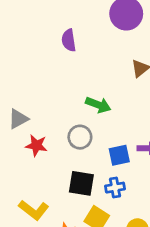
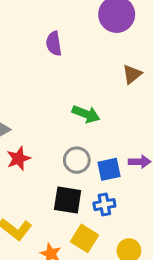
gray circle: (80, 137) -> (77, 160), moved
red star: (36, 145) -> (19, 159), turned -30

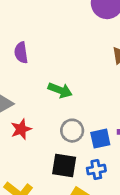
purple semicircle: (54, 44) -> (21, 53), moved
green arrow: (86, 114) -> (60, 90), moved

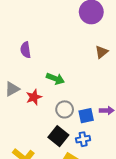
red star: (21, 129) -> (34, 97), moved
black square: (64, 165) -> (58, 136), turned 30

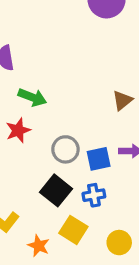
brown triangle: (102, 52) -> (122, 100), moved
green arrow: (55, 79) -> (32, 97), moved

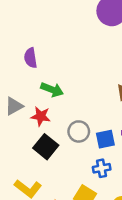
red star: (18, 130) -> (41, 116), turned 30
black square: (56, 190) -> (46, 147), moved

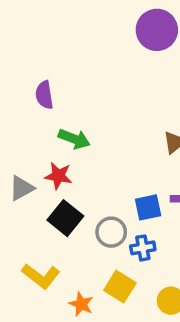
gray triangle: (14, 106) -> (21, 188), moved
gray circle: (79, 131) -> (111, 232), moved

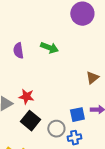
green arrow: (74, 139) -> (49, 48), moved

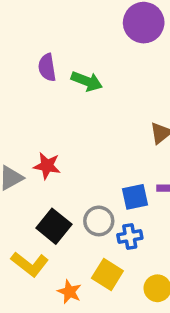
purple semicircle: (18, 51) -> (47, 67), moved
black square: (30, 121) -> (54, 226), moved

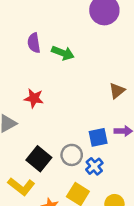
red star: (47, 166) -> (34, 98), moved
blue cross: (130, 237) -> (94, 166), turned -30

